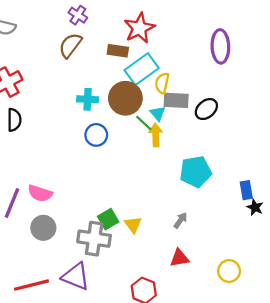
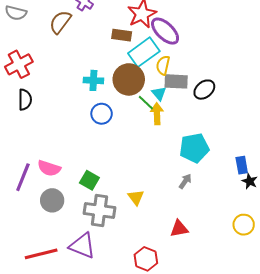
brown semicircle: (70, 45) -> (60, 22), moved
purple ellipse: (220, 46) -> (165, 31), moved, turned -44
green square: (108, 219) -> (89, 180), moved, turned -30
gray arrow: (180, 220) -> (185, 181), moved
yellow circle: (229, 271) -> (244, 225), moved

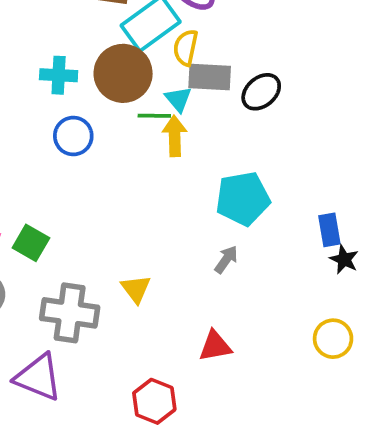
green line: (146, 103) -> (154, 116), turned -42
green square: (89, 180) -> (31, 243), moved

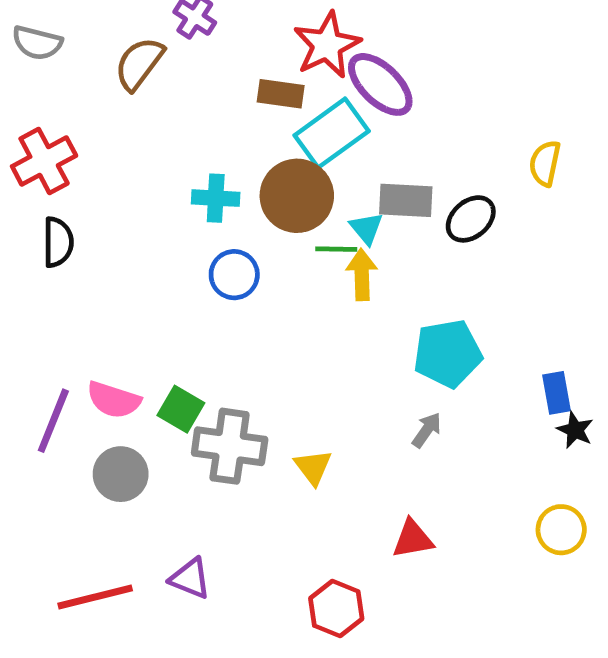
yellow semicircle: (186, 48) -> (545, 163), moved
gray cross: (70, 313) -> (230, 446), moved
purple triangle: (38, 377) -> (190, 578), size x0.7

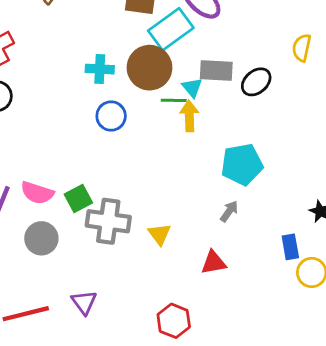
blue rectangle: (557, 393) -> (290, 247), moved
green square: (181, 409) -> (78, 199), turned 32
red triangle: (413, 539) -> (214, 263), moved
purple triangle: (190, 578) -> (84, 302), turned 32

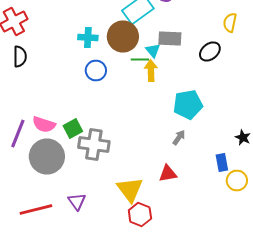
black ellipse: (256, 82) -> (210, 52), moved
yellow triangle: (159, 234) -> (130, 190), moved, size x1.6
gray circle: (41, 238) -> (47, 156), size x1.5

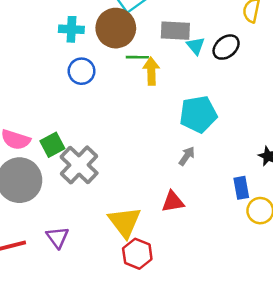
cyan triangle: (153, 50) -> (196, 46), moved
gray cross: (94, 144) -> (79, 165), turned 36

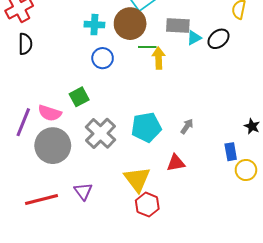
cyan triangle: (196, 46) -> (194, 38), turned 42
cyan pentagon: (198, 114) -> (146, 127), moved
green square: (52, 145) -> (79, 97), moved

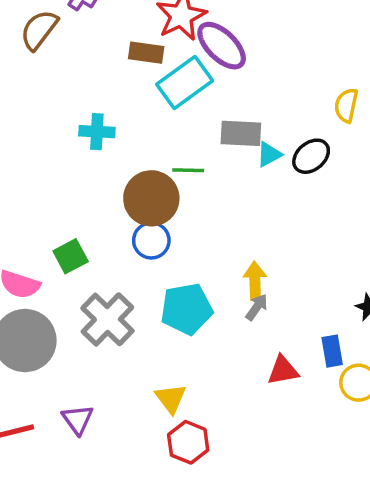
brown circle: (130, 24) -> (151, 198), moved
blue circle: (103, 58) -> (151, 240), moved
yellow arrow: (159, 58) -> (255, 281), moved
red triangle: (176, 163) -> (283, 370), moved
yellow triangle: (137, 179) -> (171, 398), size x0.7

